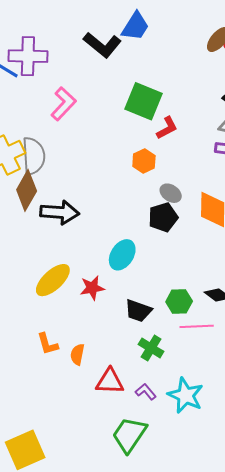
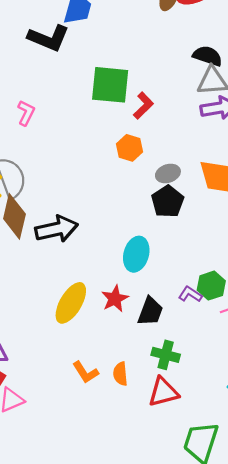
pink L-shape: (63, 104) -> (26, 113), size x0.7
gray ellipse: (171, 193) -> (168, 173), turned -35
black trapezoid: (138, 311) -> (150, 311), moved, turned -72
green cross: (151, 348) -> (166, 355), moved
purple L-shape: (146, 392) -> (190, 294), moved

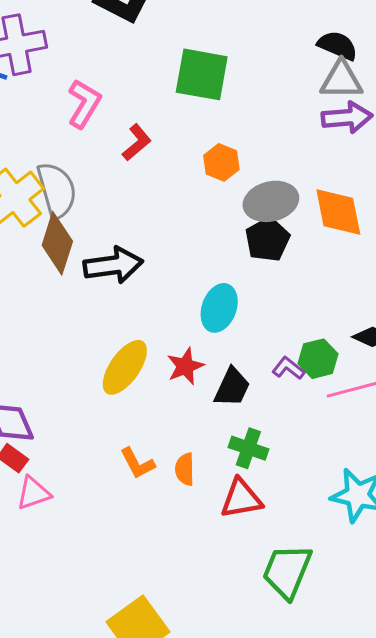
red L-shape: (143, 106) -> (137, 142), moved
pink L-shape: (26, 113) -> (84, 104), size x1.4
gray ellipse: (168, 173) -> (271, 201), size x1.6

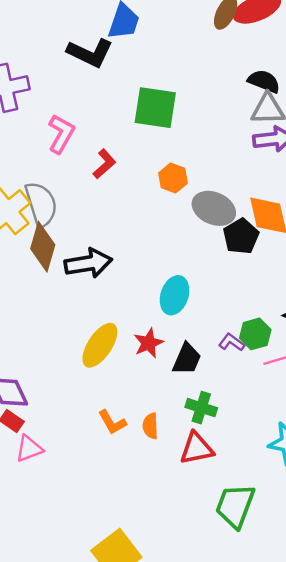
gray ellipse: (271, 201) -> (214, 208), turned 39
black pentagon: (267, 240) -> (241, 236), moved

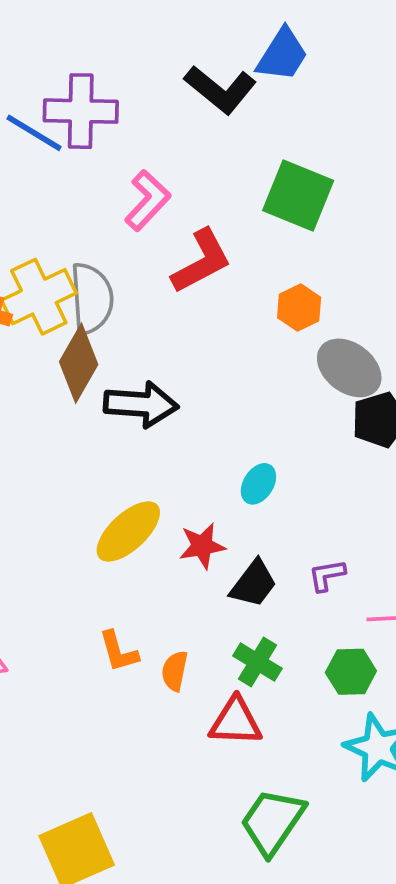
red L-shape: (104, 164) -> (201, 261), size x1.5
cyan ellipse: (175, 295) -> (258, 484), size x0.7
green hexagon: (255, 334) -> (351, 672), moved
purple L-shape: (232, 342) -> (327, 575), turned -60

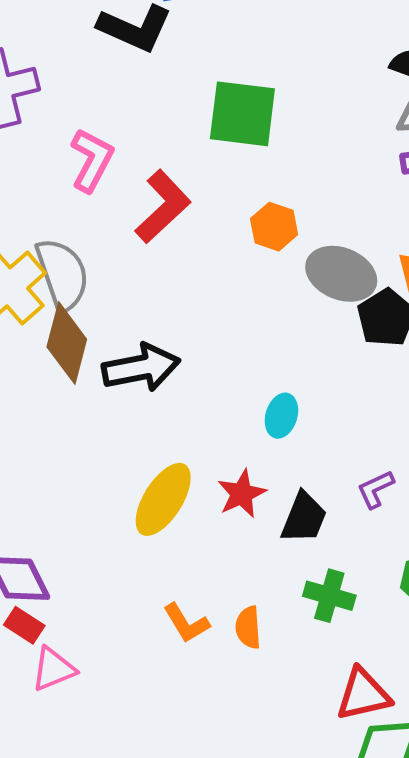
red triangle: (236, 721) -> (363, 694), moved

